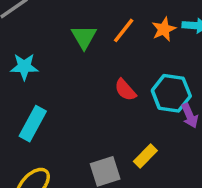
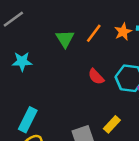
cyan rectangle: (33, 124) -> (28, 120), moved

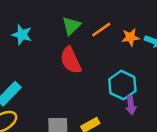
red semicircle: (96, 77) -> (71, 60), moved, size x1.5

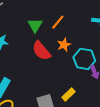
orange star: (131, 37) -> (64, 45), moved

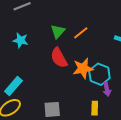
orange star: (64, 45) -> (83, 68), moved, size x1.5
yellow rectangle: (68, 95) -> (95, 108), moved, turned -56

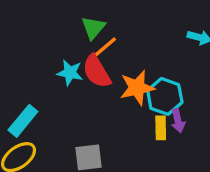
orange line: (81, 33) -> (105, 47), moved
cyan star: (20, 40) -> (70, 73), moved
yellow rectangle: (95, 108) -> (161, 128), moved

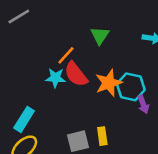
green triangle: (93, 28) -> (100, 36), moved
orange line: (105, 47) -> (66, 55), moved
yellow rectangle: (161, 128) -> (102, 136), moved

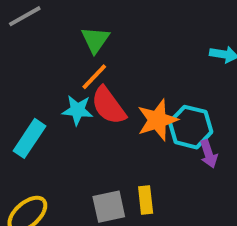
green triangle: (100, 36) -> (95, 40), moved
cyan rectangle: (24, 119) -> (30, 138), moved

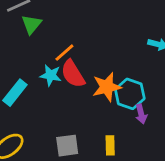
green triangle: (95, 40) -> (31, 24), moved
yellow rectangle: (146, 200) -> (110, 145), moved

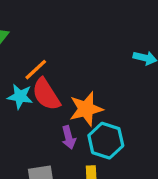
cyan hexagon: (130, 94) -> (106, 141), moved
purple arrow: (141, 114) -> (69, 137), moved

